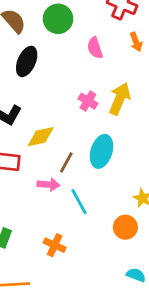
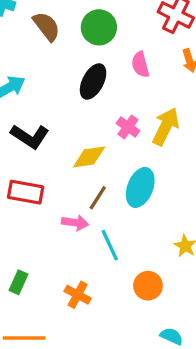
black ellipse: (27, 61) -> (93, 81), moved
yellow diamond: (41, 137) -> (89, 157), moved
orange circle: (125, 227) -> (148, 286), moved

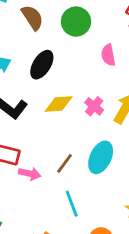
black ellipse: (93, 81) -> (42, 65), moved
yellow diamond: (89, 157) -> (59, 104), moved
pink arrow: (75, 223) -> (30, 174), moved

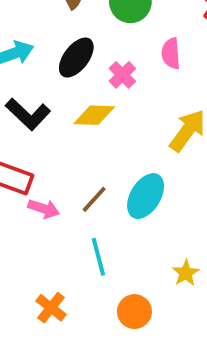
pink cross: (94, 106) -> (122, 75), moved

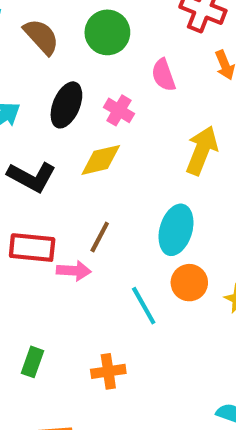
brown line: (94, 199) -> (100, 237), moved
orange cross: (51, 308) -> (108, 371), turned -32
orange circle: (134, 312) -> (189, 283), moved

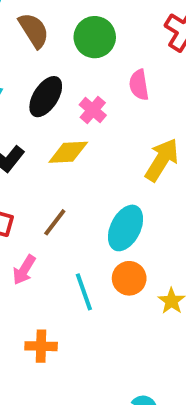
pink arrow: (74, 271) -> (24, 270), moved, turned 108

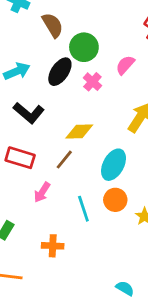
green circle: (95, 37) -> (84, 47), moved
pink semicircle: (139, 85) -> (125, 65), turned 50
yellow diamond: (68, 152) -> (79, 132), moved

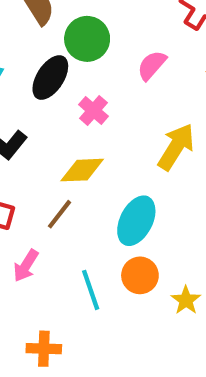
pink cross: (92, 82) -> (93, 110), moved

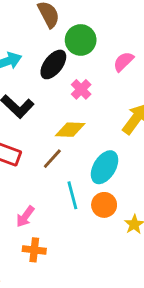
pink arrow: (26, 266) -> (25, 216), moved
cyan line: (91, 290) -> (72, 195), moved

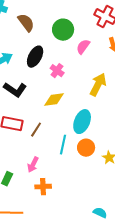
green circle: (81, 40) -> (63, 30), moved
brown line: (52, 159) -> (36, 130), moved
cyan line: (72, 195) -> (63, 145), turned 36

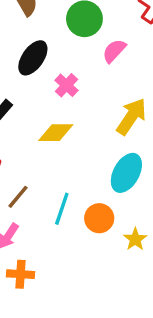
cyan ellipse: (82, 122) -> (126, 173), moved
brown line: (36, 130) -> (18, 197), moved

